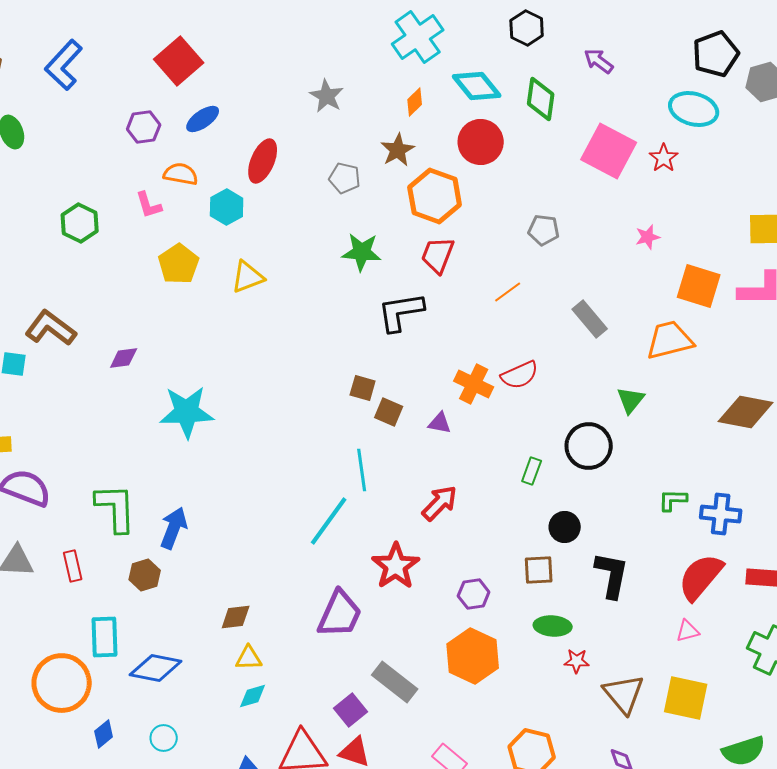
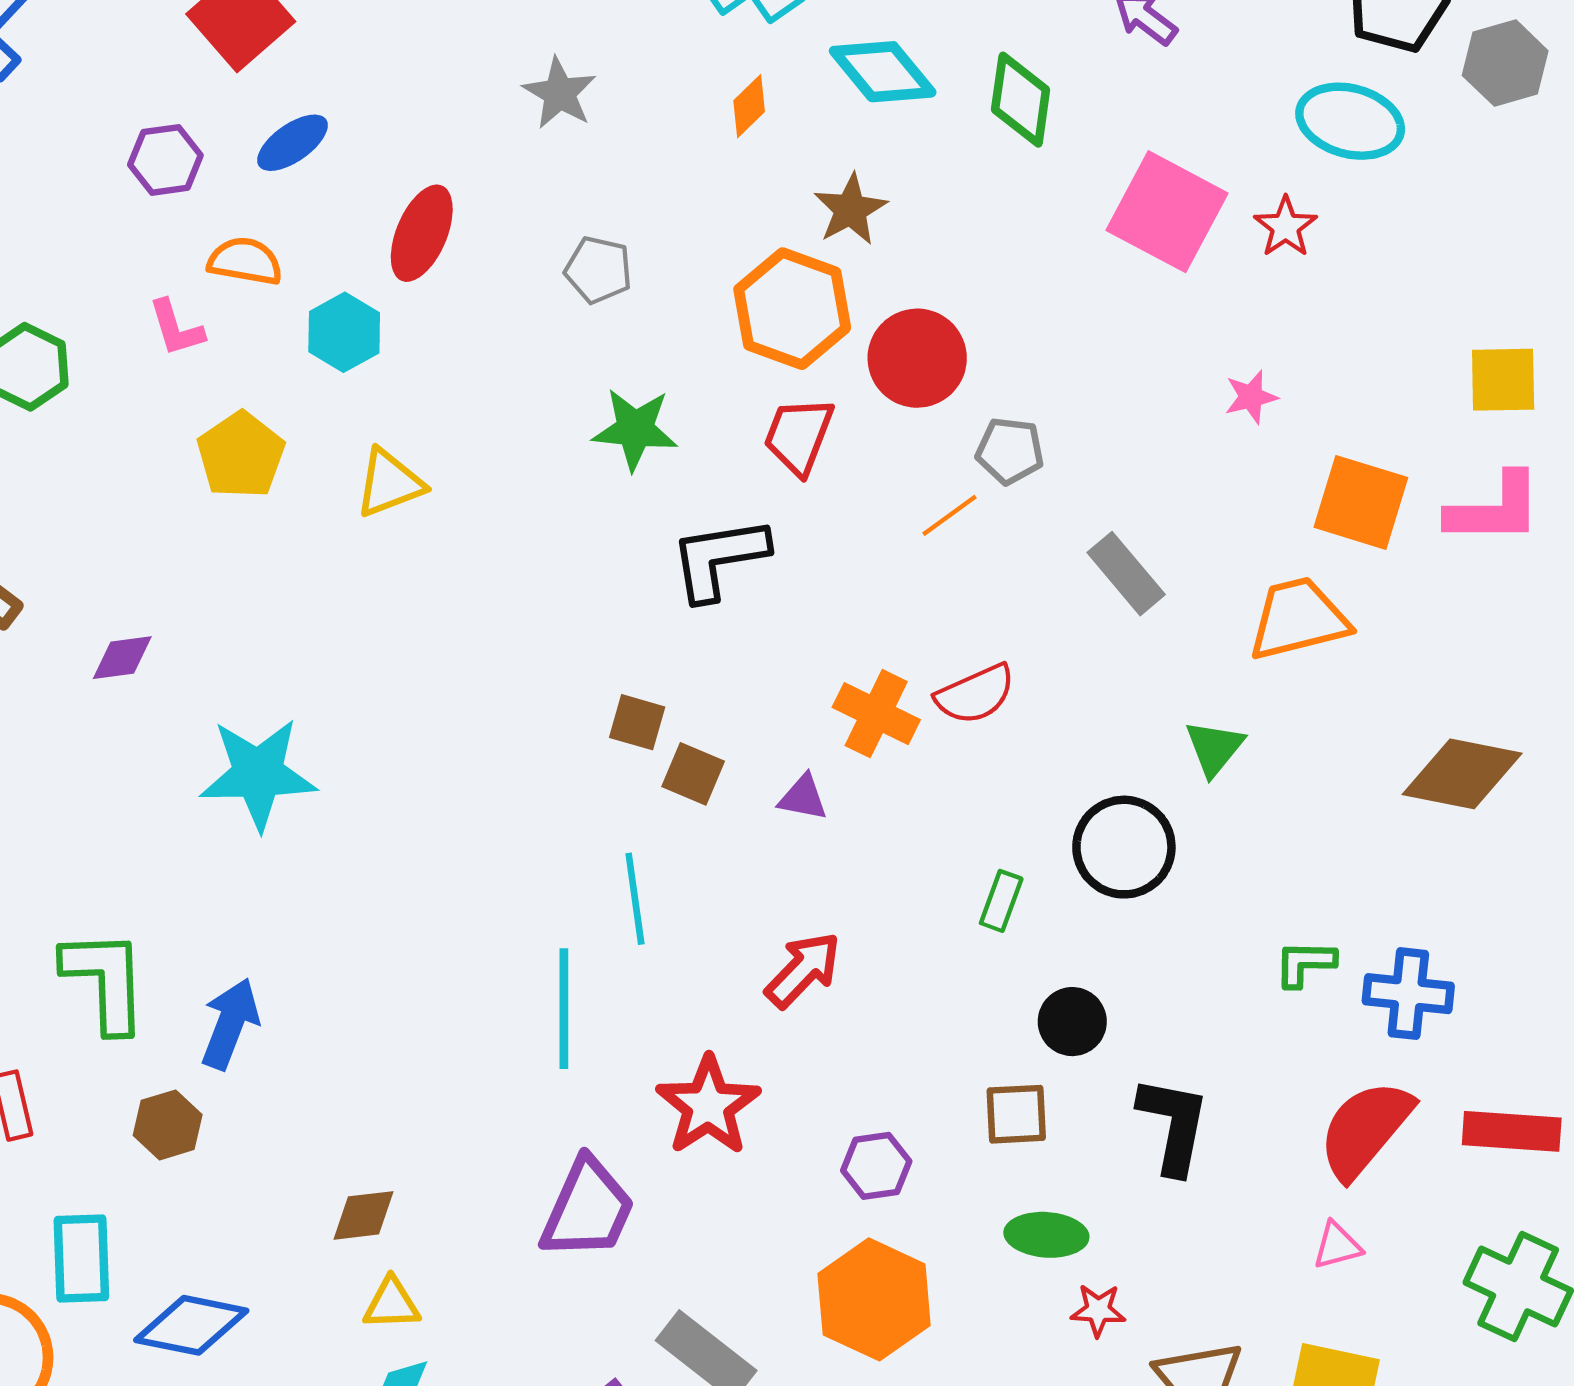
red circle: (481, 142) -> (917, 358), moved
brown star: (398, 150) -> (850, 210), moved
gray pentagon: (544, 230) -> (1010, 451), moved
cyan line: (329, 521) -> (564, 1009), turned -36

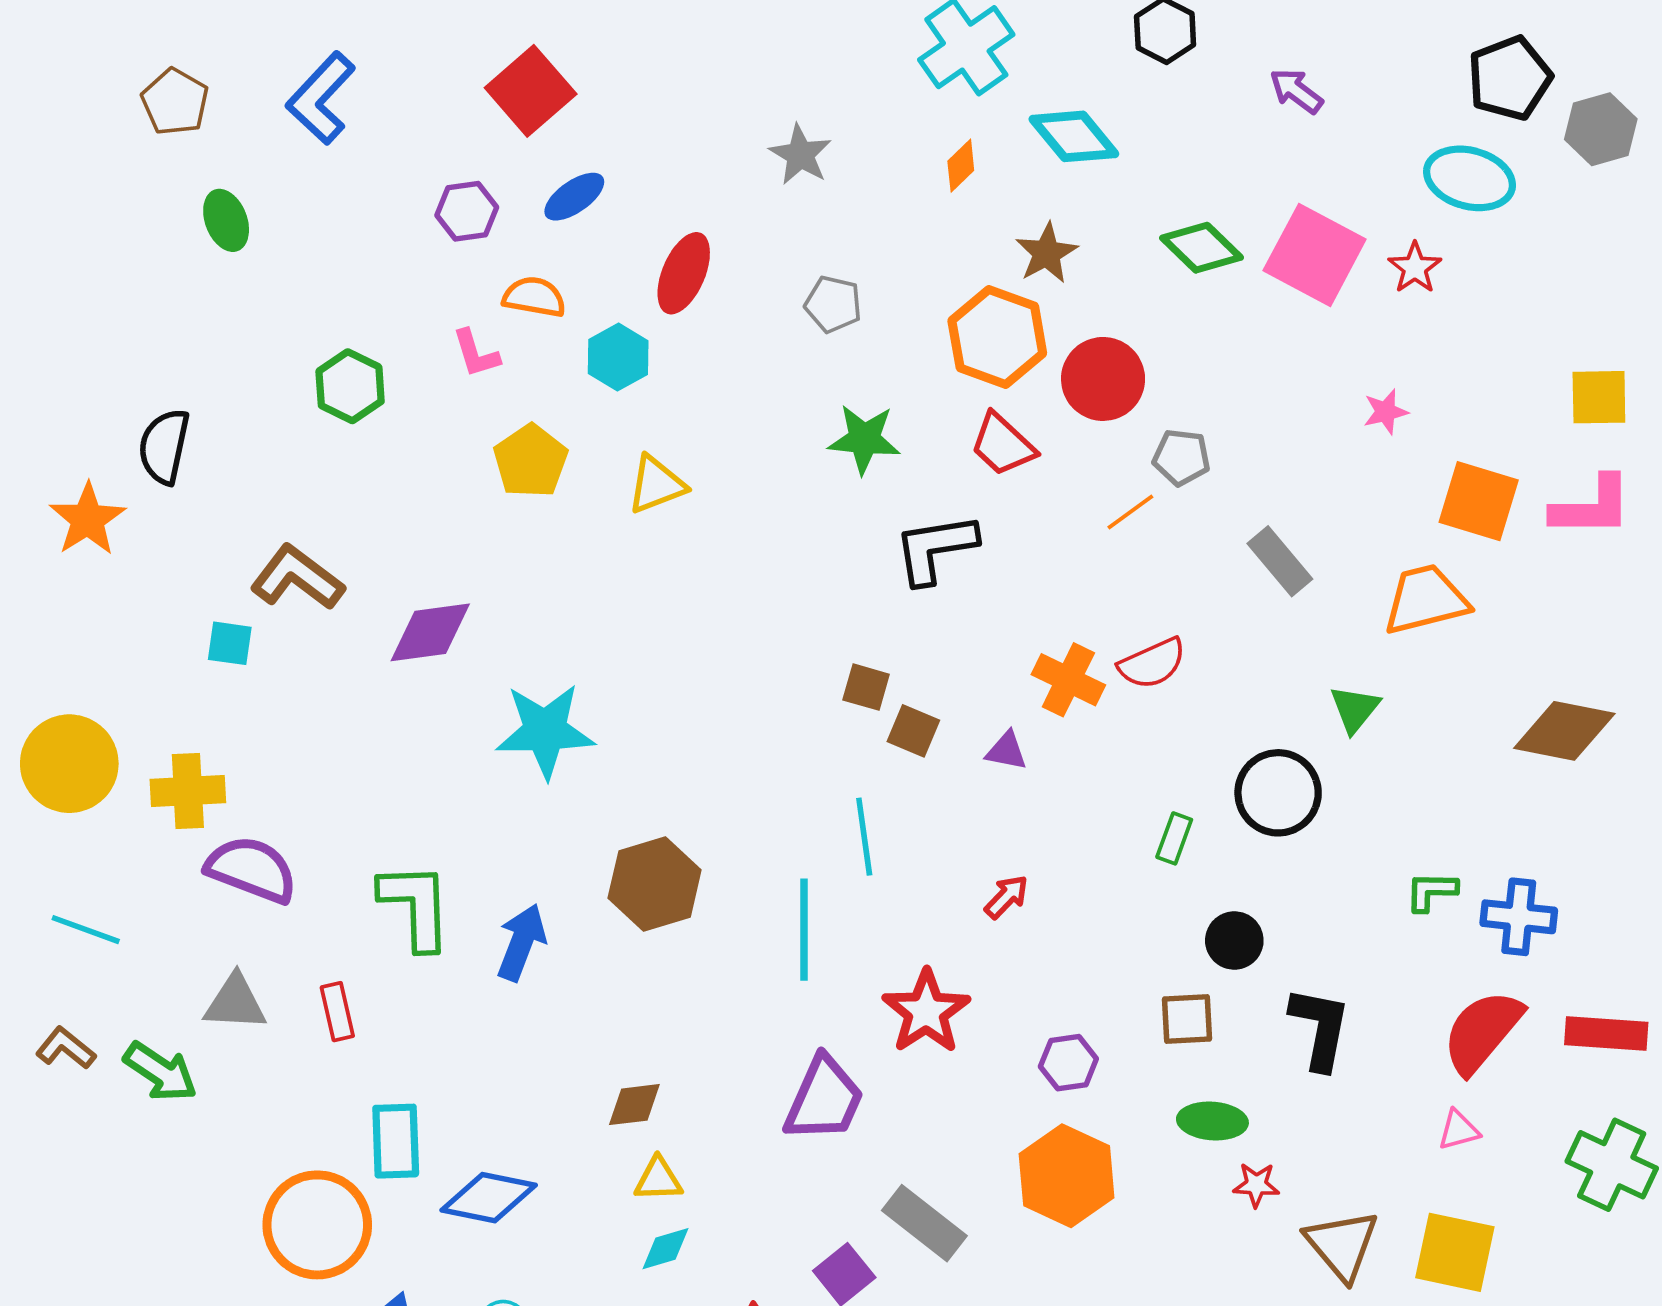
green diamond: (1021, 100) -> (1201, 248), moved, turned -54
red trapezoid: (799, 436) -> (1003, 445), turned -68
purple diamond: (122, 658) -> (430, 632), size x1.6
red arrow: (803, 970) -> (1006, 897), size x0.7
brown hexagon: (168, 1125) -> (655, 884), moved, size x1.6

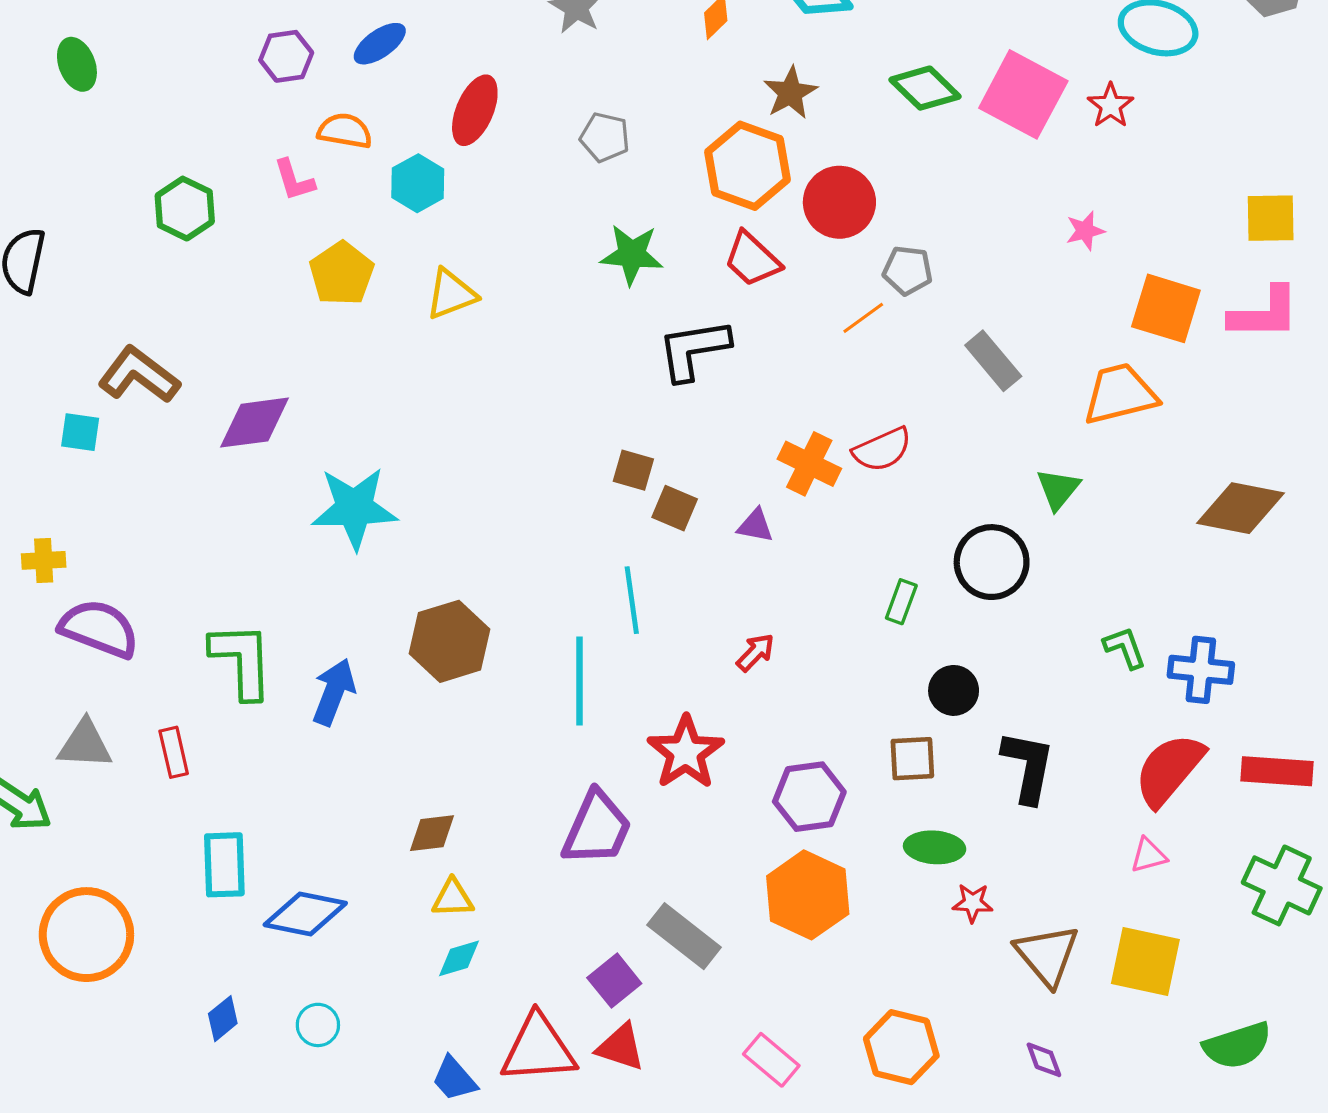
yellow cross: (188, 791) -> (44, 560), size x0.7
green L-shape: (1431, 891) -> (1125, 648), turned 69
purple hexagon: (1068, 1063) -> (809, 797), size x1.4
orange circle: (317, 1225) -> (86, 935), moved

